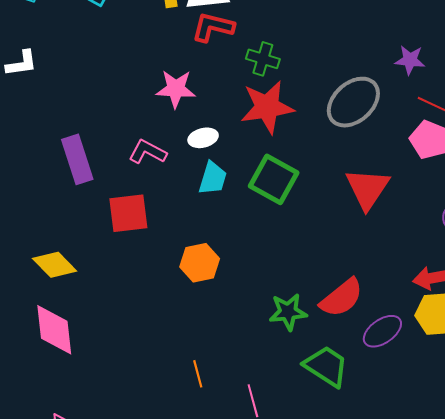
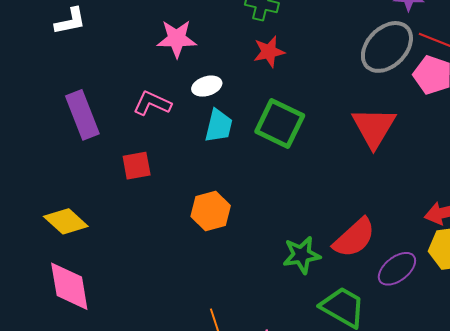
white L-shape: (22, 63) -> (70, 21), moved
gray ellipse: (353, 102) -> (387, 47), moved
red star: (267, 107) -> (269, 52), size x0.6
red square: (128, 213) -> (137, 166), size x0.7

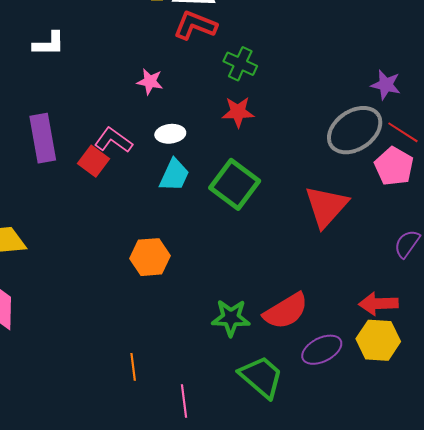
pink star: (177, 39) -> (150, 82), size x0.7
red square: (137, 166) -> (94, 161), moved, turned 36

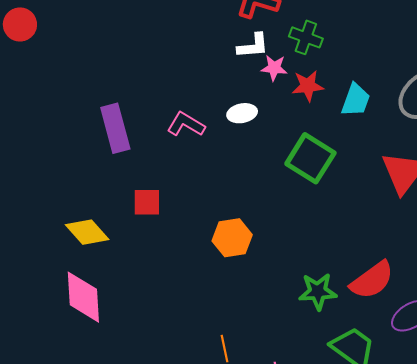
white L-shape: (49, 44) -> (253, 46), moved
pink star: (150, 82) -> (274, 68), moved
red square: (94, 161) -> (147, 202), moved, turned -32
cyan trapezoid: (174, 175) -> (356, 100), moved

